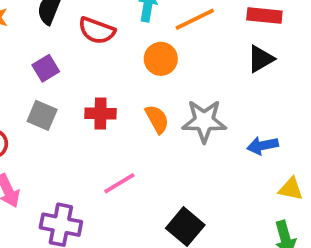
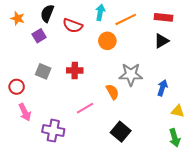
purple square: (46, 68) -> (39, 36), moved
orange semicircle: (157, 119) -> (112, 92), moved
blue arrow: (263, 146) -> (162, 88), turned 119

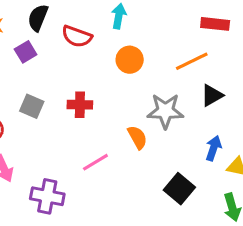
orange line: (126, 19) -> (192, 61), moved
black triangle: (161, 41) -> (212, 95), moved
blue arrow: (162, 88) -> (213, 148), moved
black square: (121, 132) -> (179, 189), moved

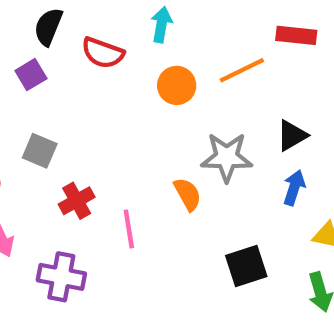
orange line: (192, 61) -> (242, 70), moved
red cross: (80, 105) -> (77, 201), moved, turned -30
blue arrow: (213, 148) -> (294, 188), moved
pink line: (95, 162) -> (129, 229), turned -68
black square: (179, 189) -> (246, 266), turned 32

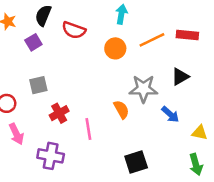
cyan arrow: (161, 25) -> (121, 14), moved
red rectangle: (296, 35) -> (187, 35), moved
gray square: (40, 151) -> (38, 85), turned -36
blue arrow: (294, 188) -> (170, 114), moved, turned 114
black square: (246, 266) -> (136, 162), moved

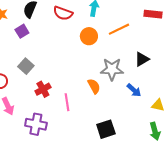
red semicircle: (74, 30) -> (63, 13), moved
red rectangle: (187, 35) -> (153, 14), moved
gray square: (38, 85) -> (26, 66), turned -35

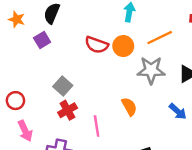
red semicircle: (63, 13) -> (97, 45), moved
gray square: (26, 66) -> (63, 86), moved
gray star: (112, 69) -> (151, 70), moved

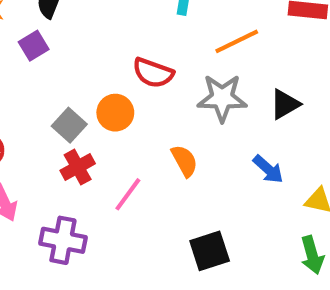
red semicircle: (97, 45) -> (153, 73), moved
orange circle: (123, 46) -> (115, 113), moved
pink line: (97, 126) -> (128, 194), turned 45

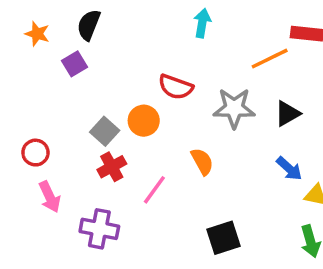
orange line: (237, 41) -> (270, 59), moved
blue arrow: (268, 169) -> (289, 169), moved

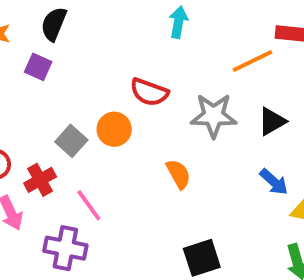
purple square: (75, 64) -> (38, 67), turned -35
red cross: (112, 167) -> (40, 180), moved
pink line: (154, 190) -> (89, 205), moved, turned -72

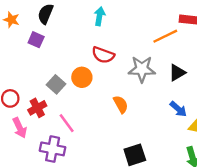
cyan arrow: (178, 22) -> (100, 16), moved

